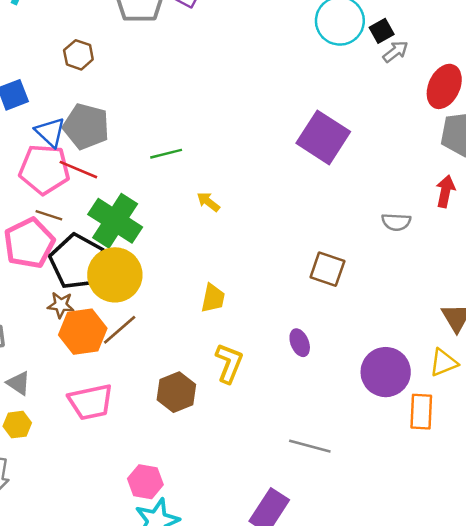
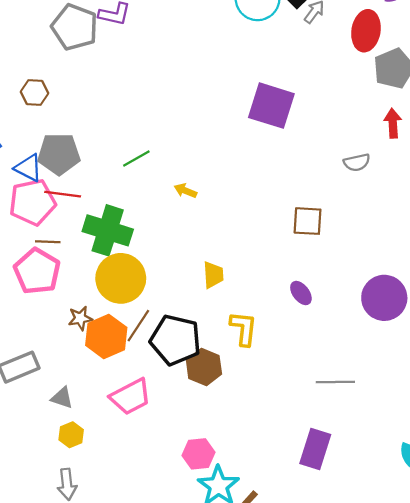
black pentagon: (77, 262) -> (175, 340), moved

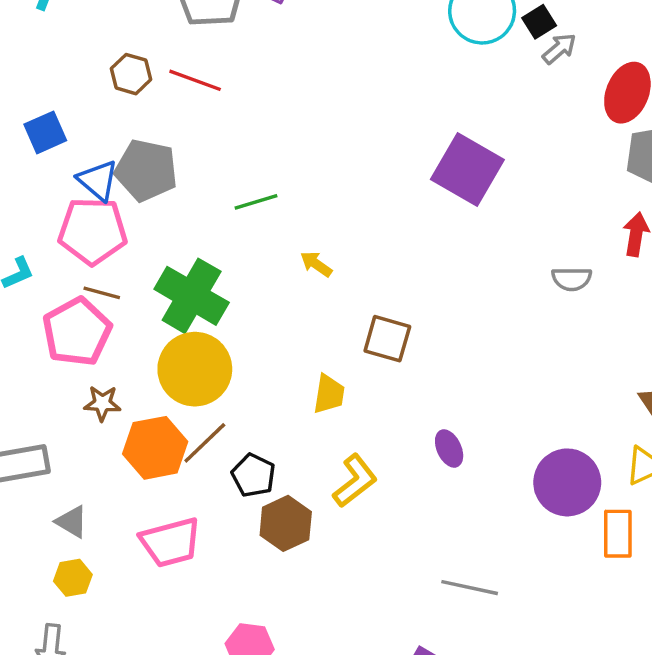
red line: (63, 194) -> (195, 80), moved
brown square: (308, 221) -> (387, 339), moved
brown star: (80, 318) -> (102, 403), moved
yellow L-shape: (243, 328) -> (355, 481), turned 33
black pentagon: (175, 340) -> (253, 475), size x0.6

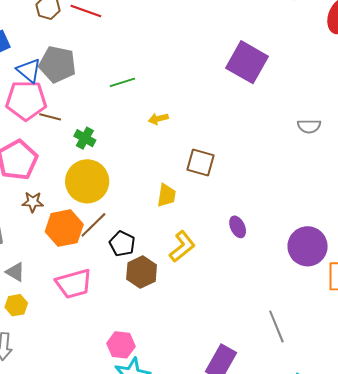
yellow arrow: (316, 264) -> (158, 119), turned -48
brown line: (102, 293) -> (50, 117), moved
green cross: (192, 296) -> (85, 138), size x0.5
gray line: (470, 588) -> (276, 327), moved, turned 56

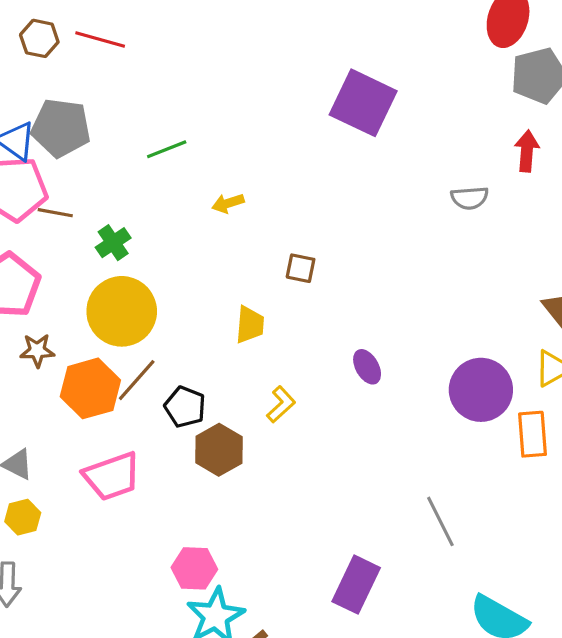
green cross: (85, 138) -> (113, 243), turned 30
brown square: (201, 162) -> (301, 268), size x0.7
yellow L-shape: (182, 246) -> (281, 404), size x0.7

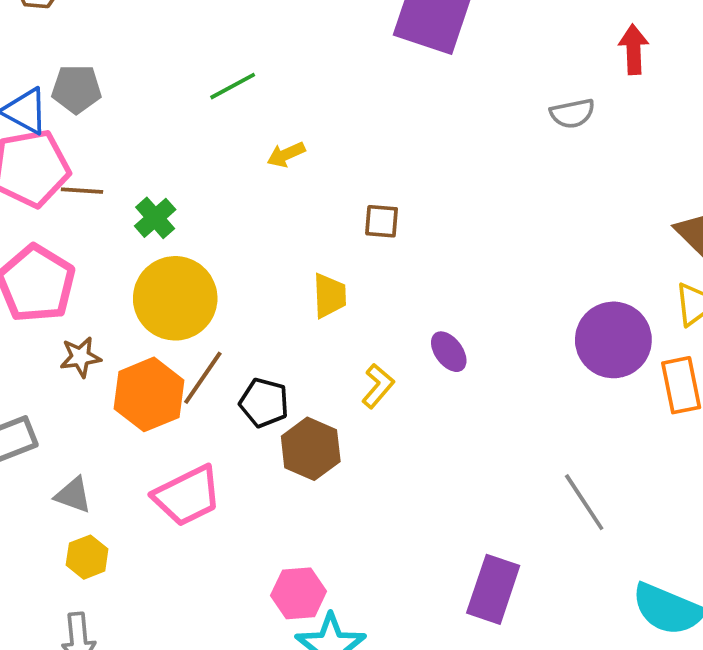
gray pentagon: (61, 128) -> (77, 89), size x0.7
green line: (167, 149) -> (233, 86), moved
purple ellipse: (367, 367) -> (449, 352), moved

